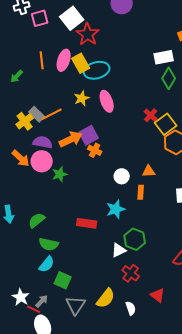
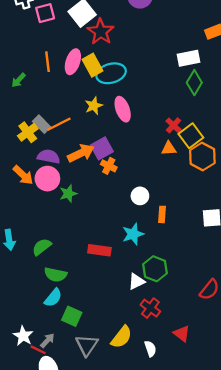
orange triangle: (149, 171) -> (169, 148), moved

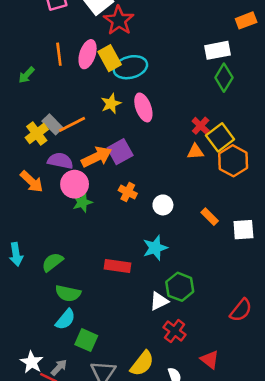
orange cross: (109, 166) -> (128, 192), moved
pink circle: (47, 179) -> (75, 184), moved
orange rectangle: (162, 214) -> (210, 217), moved, turned -49

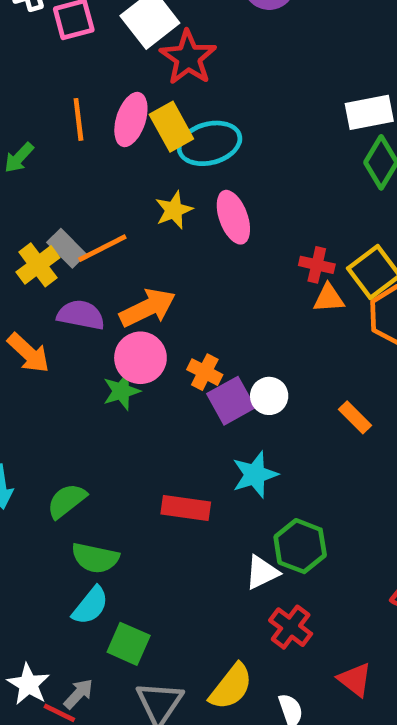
red cross: (201, 126) -> (317, 265), moved, turned -30
purple square: (120, 152) -> (231, 401), moved
pink circle: (75, 184) -> (140, 358), moved

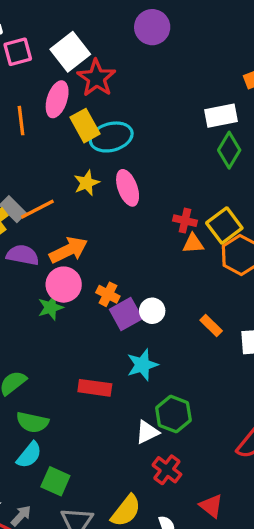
pink ellipse: (131, 119) -> (57, 99), moved

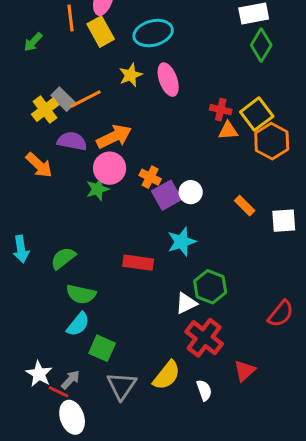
yellow rectangle: (85, 126) -> (101, 32), moved
red cross: (167, 470) -> (204, 338), size x1.4
red triangle: (211, 506) -> (245, 371), turned 40

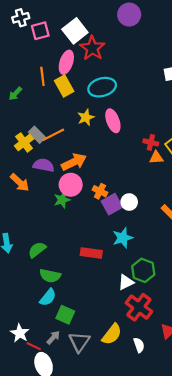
gray arrow: (71, 380) -> (53, 338), moved

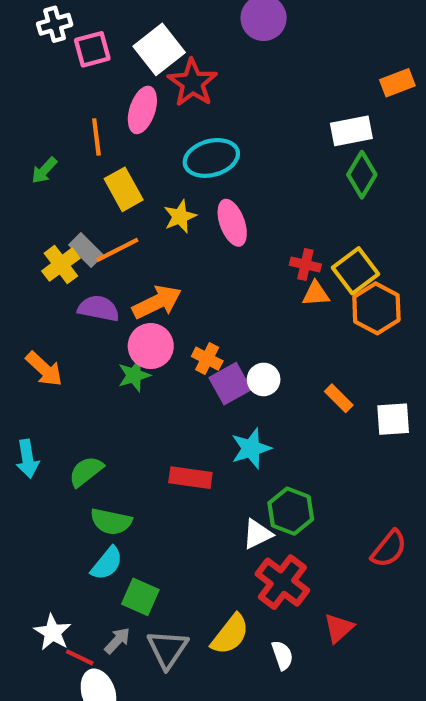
yellow rectangle: (64, 86) -> (124, 189), moved
orange arrow: (20, 183) -> (44, 369), moved

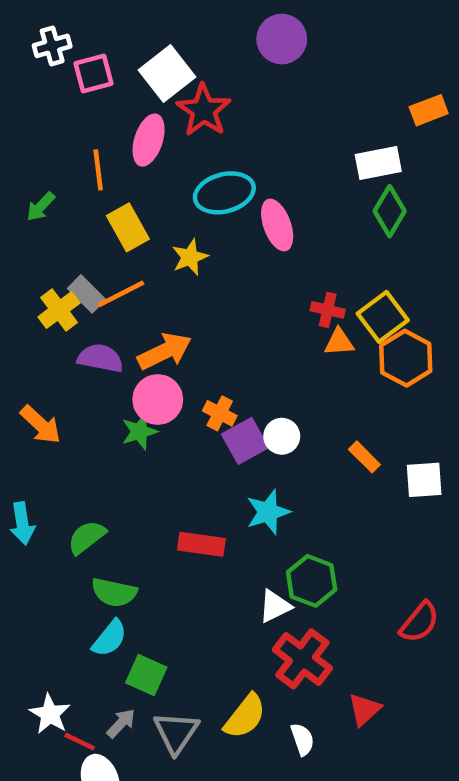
pink ellipse: (232, 223) -> (277, 225), moved

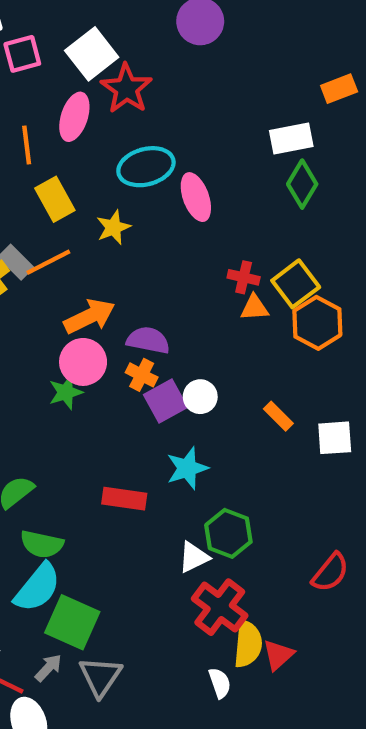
purple semicircle: (100, 358) -> (148, 340), moved
cyan semicircle: (110, 638) -> (37, 588), size x1.4
green square: (146, 675) -> (72, 622), size x1.4
yellow semicircle: (245, 716) -> (248, 644), moved, turned -33

